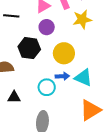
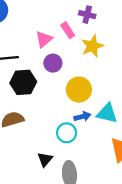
black hexagon: (29, 48) -> (23, 82), moved
black triangle: (14, 97) -> (45, 159), moved, turned -40

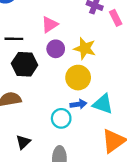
pink rectangle: (68, 30) -> (116, 18), moved
yellow star: (92, 46) -> (85, 48), moved, turned 30
black triangle: (45, 159) -> (23, 142), moved

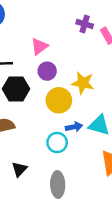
yellow star: (85, 48) -> (83, 83), moved
yellow circle: (78, 78) -> (59, 100), moved

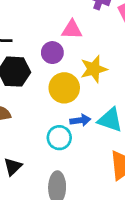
pink triangle: (39, 46) -> (72, 30), moved, turned 36
yellow star: (83, 83) -> (94, 69), turned -30

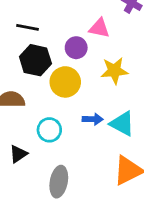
yellow circle: (64, 88) -> (65, 82), moved
cyan circle: (59, 138) -> (49, 130), moved

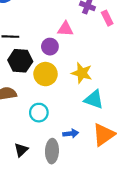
yellow star: (114, 71) -> (82, 73), moved, turned 30
blue arrow: (93, 119) -> (71, 134), moved
black triangle: (18, 154) -> (21, 150), moved

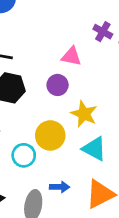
purple circle: (50, 47) -> (58, 85), moved
yellow circle: (46, 74) -> (50, 135), moved

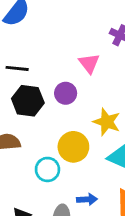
pink triangle: (71, 56) -> (89, 63), turned 45
purple circle: (58, 85) -> (66, 93), moved

